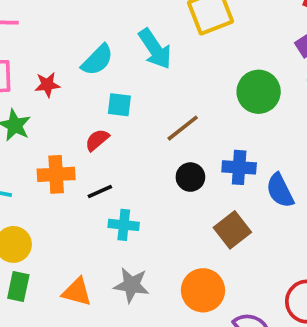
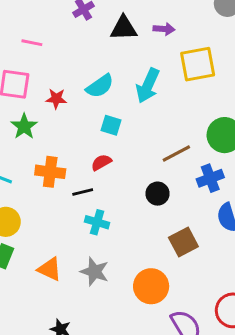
cyan arrow: (155, 49) -> (148, 86), turned 48
brown line: (183, 128) -> (176, 154), moved
red semicircle: (97, 140) -> (101, 162), moved
blue cross: (239, 167) -> (210, 178), moved, turned -35

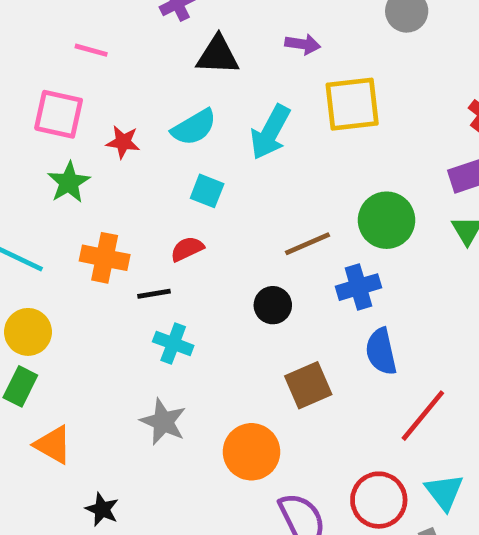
black triangle: (124, 28) -> (218, 55), moved
orange triangle: (50, 269) -> (53, 445), moved

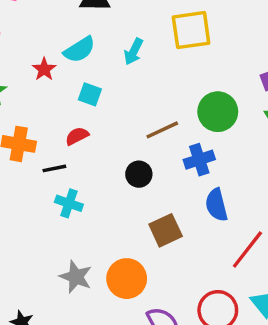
cyan arrow: (270, 132) -> (134, 52), size x0.7
red star: (123, 142) -> (44, 69), moved, turned 30
gray star: (163, 422) -> (76, 277), moved

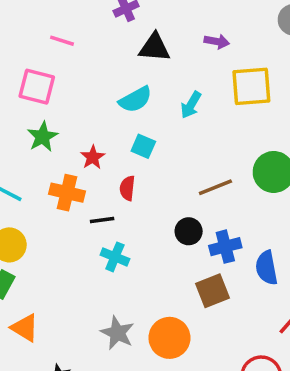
red star: (44, 69) -> (93, 157), moved
red semicircle: (77, 136) -> (127, 188), turned -60
blue cross: (199, 160) -> (225, 247), moved

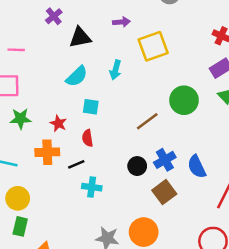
green star: (43, 137) -> (21, 119), turned -30
black circle: (189, 231) -> (137, 166), moved

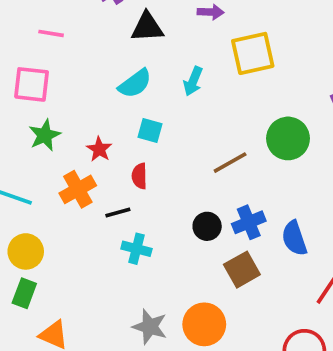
green star: (21, 119) -> (45, 135), turned -30
orange cross: (47, 152) -> (78, 189), turned -35

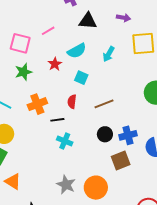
pink line: (51, 33) -> (48, 31), moved, turned -48
red star: (99, 149) -> (55, 64), moved
brown line: (230, 163) -> (104, 104), moved

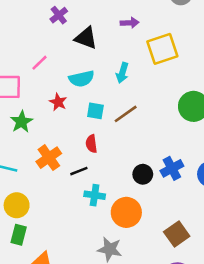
black triangle: (88, 21) -> (86, 38), turned 30
cyan semicircle: (77, 51) -> (81, 79), turned 30
brown line: (104, 104) -> (126, 114), moved
brown square: (121, 161) -> (177, 234), moved
orange circle: (96, 188) -> (126, 212), moved

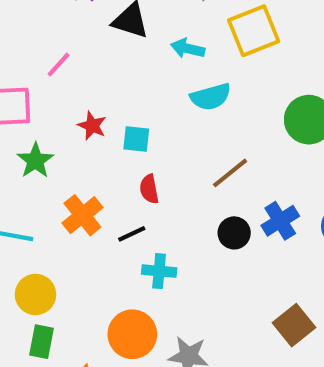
cyan arrow: (122, 73) -> (188, 48), moved, turned 90
cyan semicircle: (81, 79) -> (211, 97), moved
cyan square: (95, 111) -> (136, 139), moved
brown line: (126, 114) -> (230, 173), moved
orange circle: (126, 212) -> (132, 334), moved

